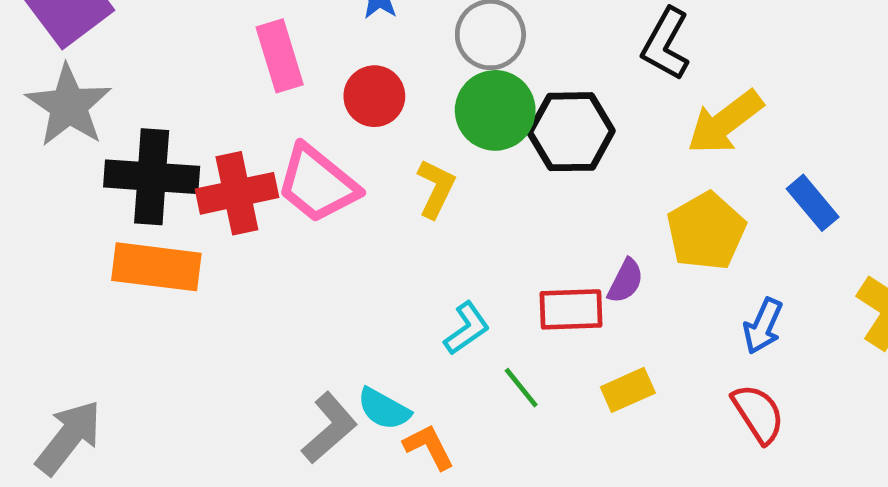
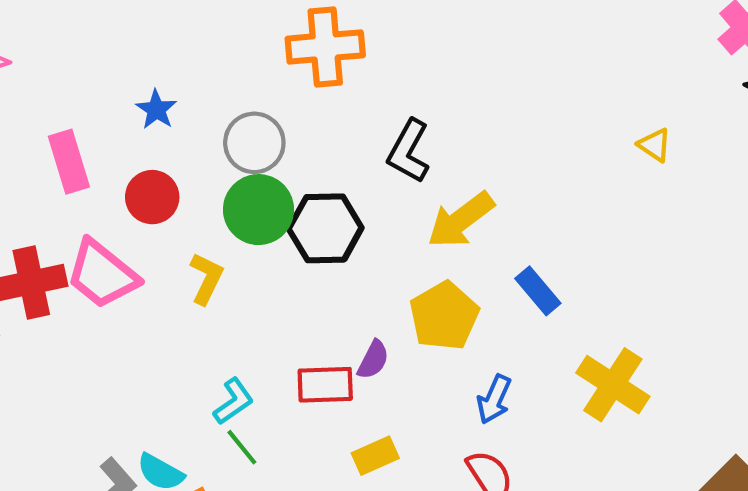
green line: (521, 388) -> (242, 447), moved

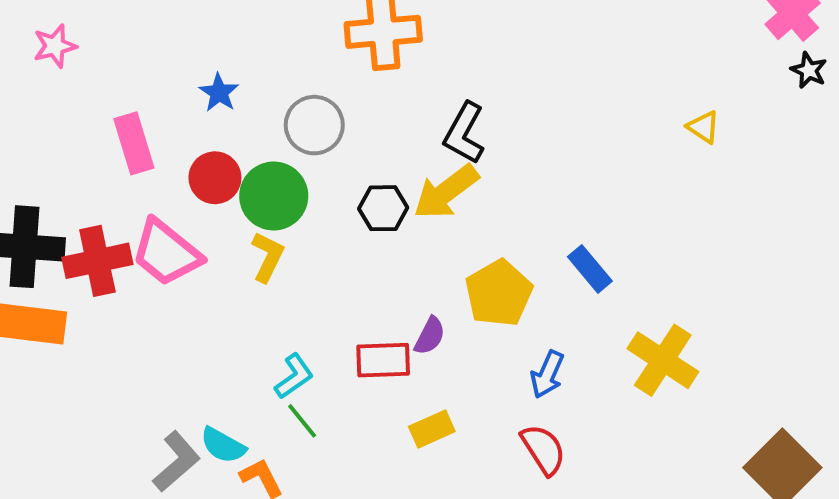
green circle: (259, 210) -> (274, 196), moved
yellow arrow: (461, 220) -> (446, 192), moved
black hexagon: (325, 228) -> (383, 208), size x0.7

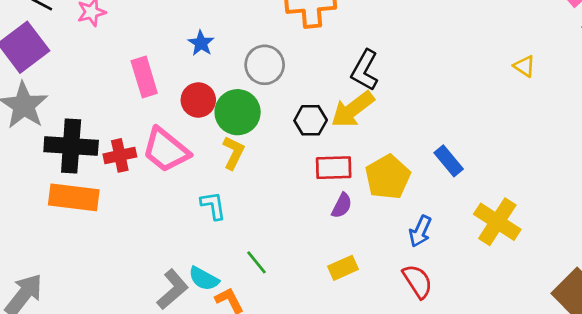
red cross: (97, 261) -> (120, 155), size x0.7
red rectangle: (383, 360) -> (334, 168), moved
cyan L-shape: (294, 376) -> (213, 206), moved, turned -64

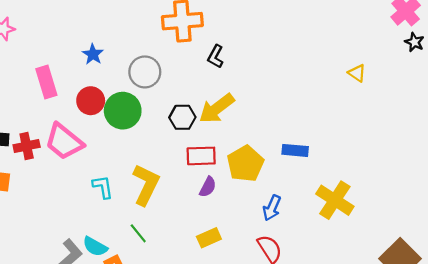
black L-shape: (365, 70) -> (216, 56), moved, size x0.7
yellow L-shape: (233, 153) -> (146, 185), moved, size x1.5
blue rectangle: (449, 161) -> (295, 150), turned -45

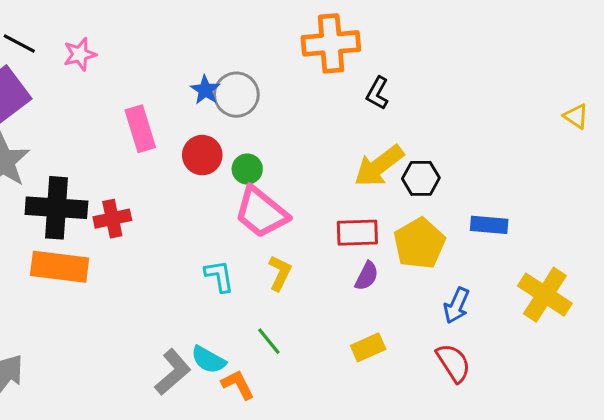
gray circle: (145, 72) -> (236, 95), moved
green circle: (123, 111) -> (247, 169), size x0.6
black hexagon: (182, 117) -> (421, 178), moved
pink trapezoid: (64, 142) -> (261, 212), moved
yellow L-shape: (146, 185) -> (280, 273), size x0.6

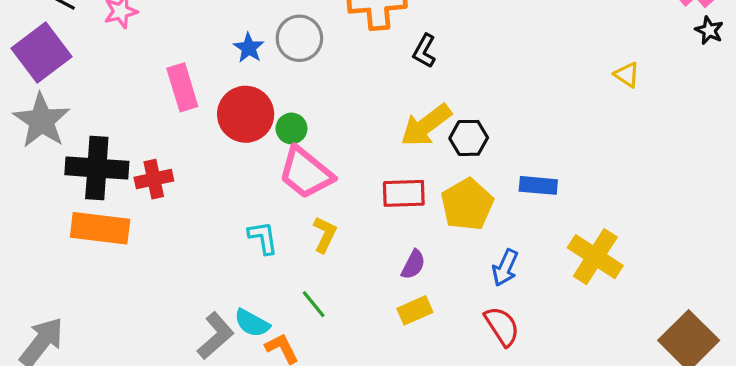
gray circle: (236, 95) -> (299, 38), moved
red circle: (202, 155) -> (246, 114), size x1.4
purple semicircle: (367, 276) -> (413, 265), moved

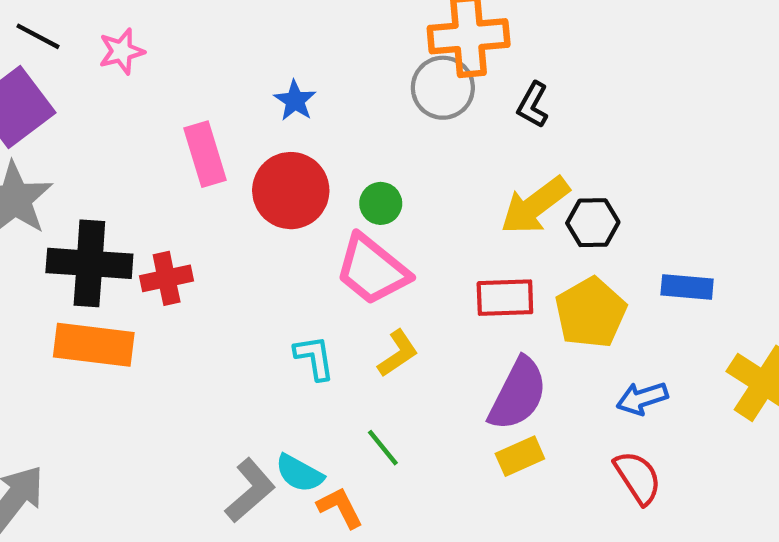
gray circle: (299, 38) -> (443, 88), moved
green circle: (291, 128) -> (381, 203), moved
yellow L-shape: (325, 234) -> (398, 353), turned 30
purple semicircle: (413, 265) -> (518, 394), size x1.8
blue arrow: (505, 268) -> (642, 398), turned 48

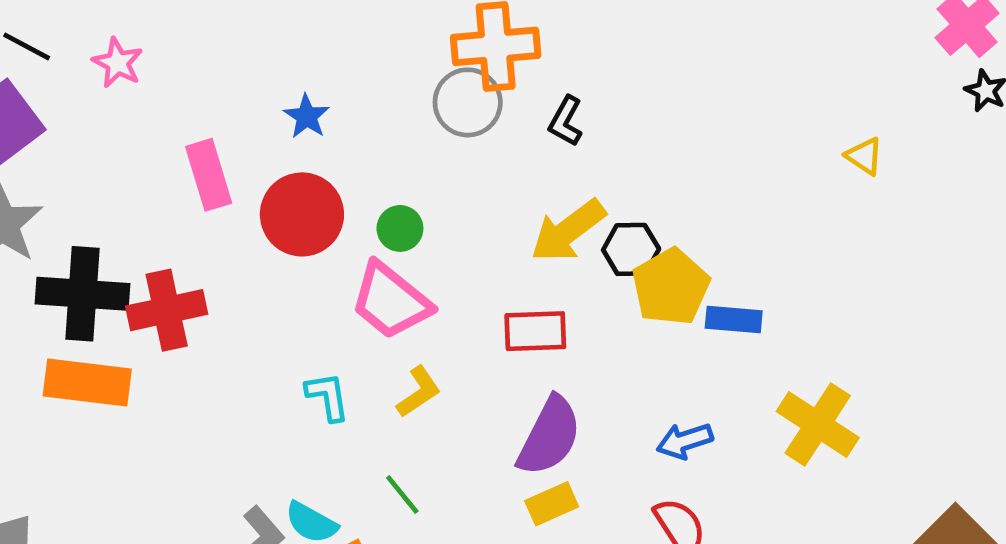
pink star: (122, 51) -> (118, 63), turned -30
red cross: (167, 278) -> (167, 310), size x1.4
yellow pentagon: (591, 313) -> (671, 287), moved

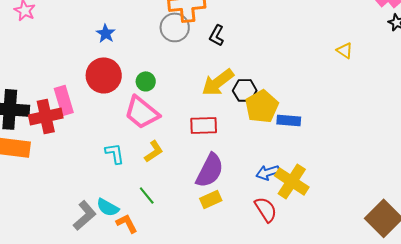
pink rectangle: (209, 175) -> (64, 100), moved
yellow cross: (818, 424) -> (292, 181), moved

